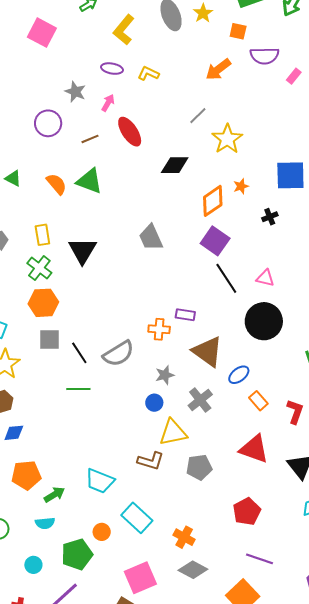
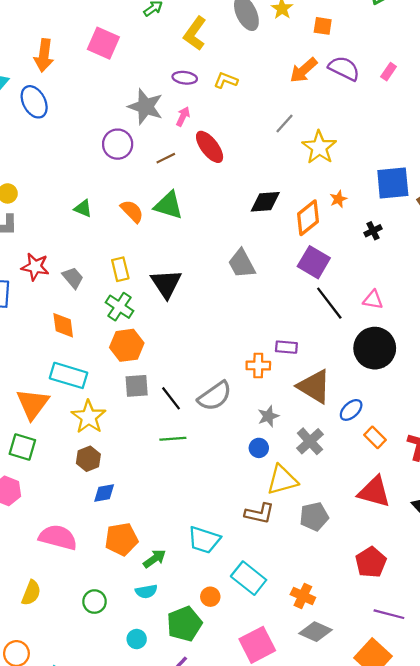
purple semicircle: (265, 56) -> (344, 68), moved, turned -148
gray star: (75, 92) -> (146, 107), size x1.5
black diamond: (175, 165) -> (265, 202), moved

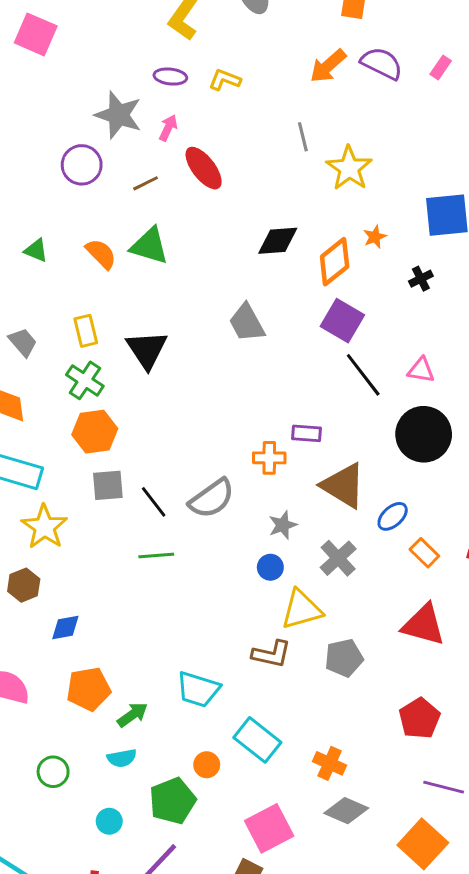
pink square: (103, 43) -> (36, 34), moved
gray line: (285, 124) -> (303, 137), turned -55
brown hexagon: (88, 459) -> (24, 585), moved

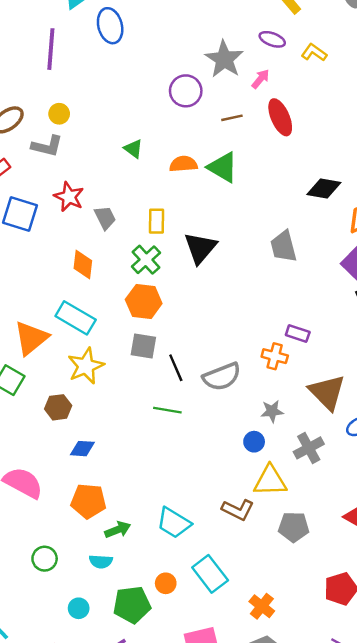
orange semicircle: (101, 254) -> (183, 164), turned -64
purple rectangle: (306, 433) -> (298, 334), moved

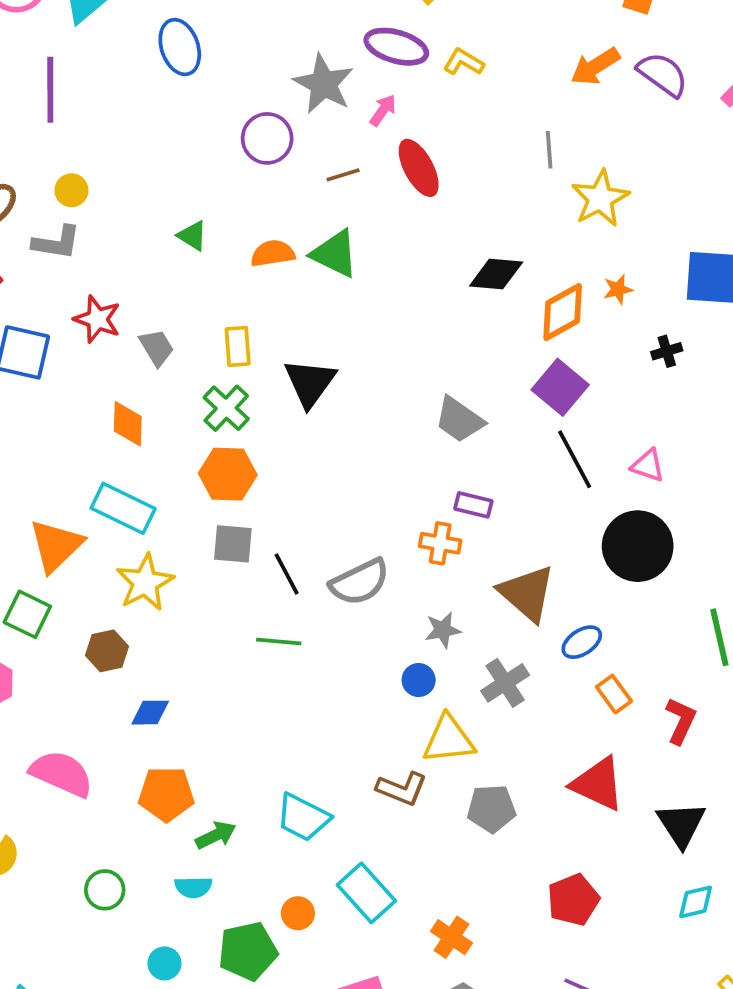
blue ellipse: (110, 26) -> (180, 47), moved
purple ellipse: (272, 39) -> (396, 47), size x1.5
gray trapezoid: (284, 246) -> (459, 420), moved, turned -36

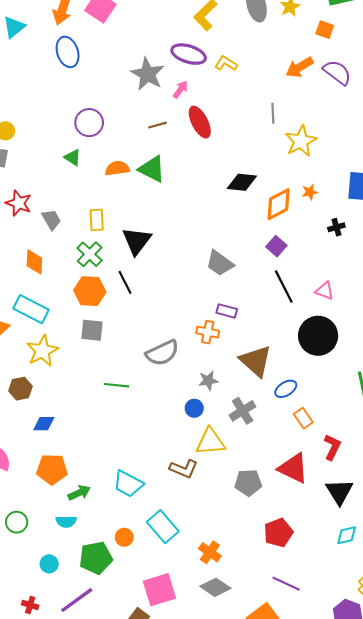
purple circle: (267, 138) -> (89, 123), moved
purple square: (560, 387) -> (276, 246), size x0.7
black line: (287, 574) -> (125, 282), moved
red L-shape: (681, 721) -> (332, 447), moved
gray pentagon: (492, 809) -> (248, 483), moved

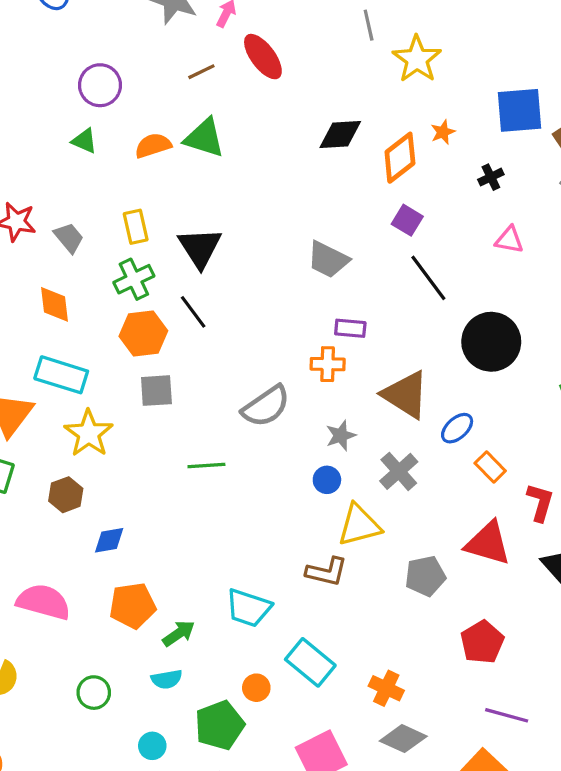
green cross: (90, 254) -> (134, 279), turned 30
pink triangle: (325, 291) -> (509, 240), moved

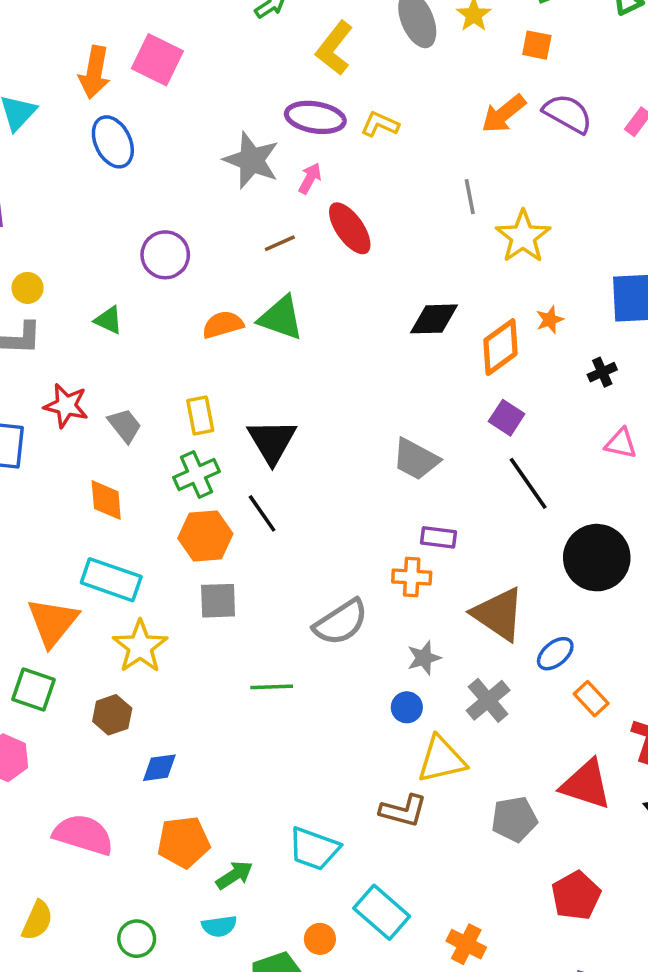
green triangle: (84, 141) -> (109, 320), moved

